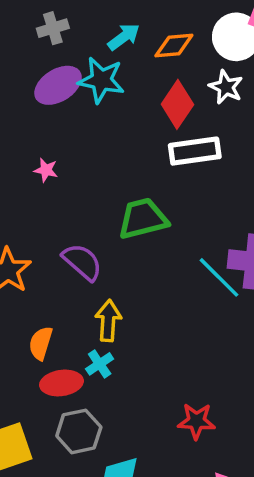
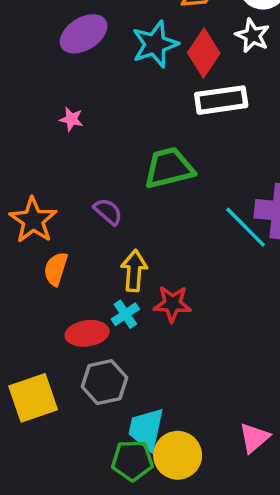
cyan star: (101, 80) -> (155, 44), moved, turned -30
purple semicircle: (82, 262) -> (108, 211), size x0.7
orange semicircle: (41, 343) -> (56, 269), moved
red star: (196, 421) -> (172, 304), moved

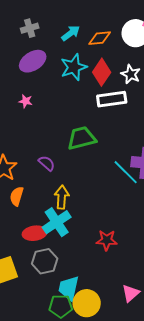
white star: (252, 36) -> (131, 74), moved
pink star: (71, 119) -> (26, 101), moved
red star: (172, 304) -> (107, 240), moved
cyan cross: (125, 314) -> (57, 222), size x1.8

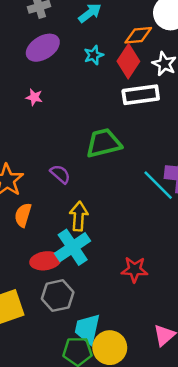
orange diamond: (100, 38) -> (138, 35), moved
cyan star: (74, 67) -> (94, 55), size x0.6

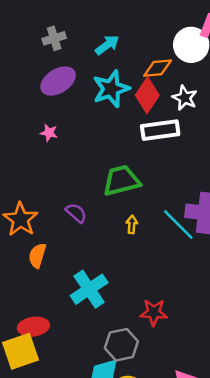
cyan star: (94, 55) -> (111, 89), size x1.8
yellow arrow: (79, 216) -> (132, 225), moved, size x0.6
red ellipse: (45, 261) -> (33, 327), moved
gray hexagon: (58, 296) -> (121, 345), moved

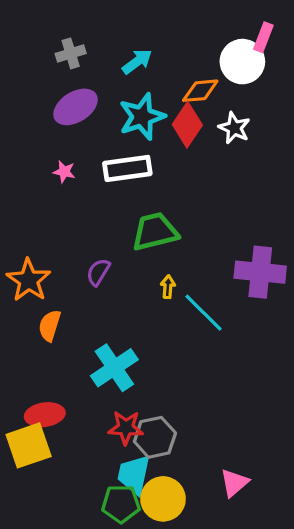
white rectangle: (160, 130) -> (127, 168), moved
purple semicircle: (76, 213) -> (98, 272), turned -100
cyan line: (178, 225) -> (203, 313), moved
red star: (154, 312) -> (126, 428), moved

